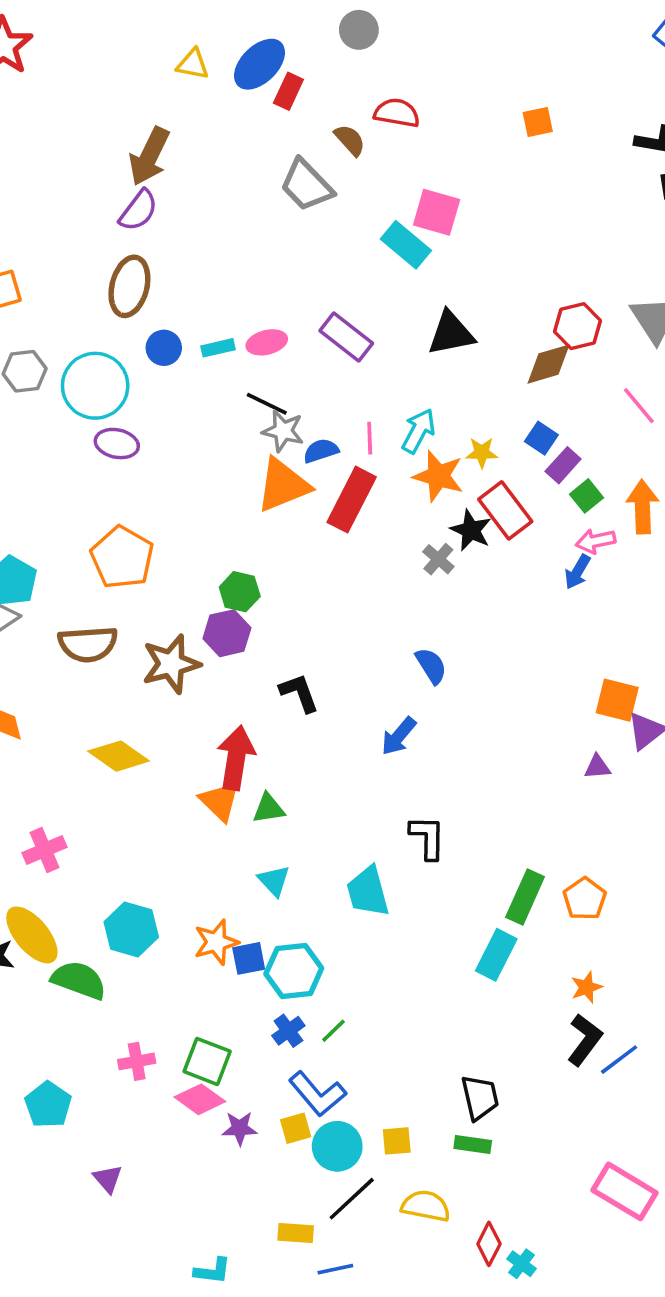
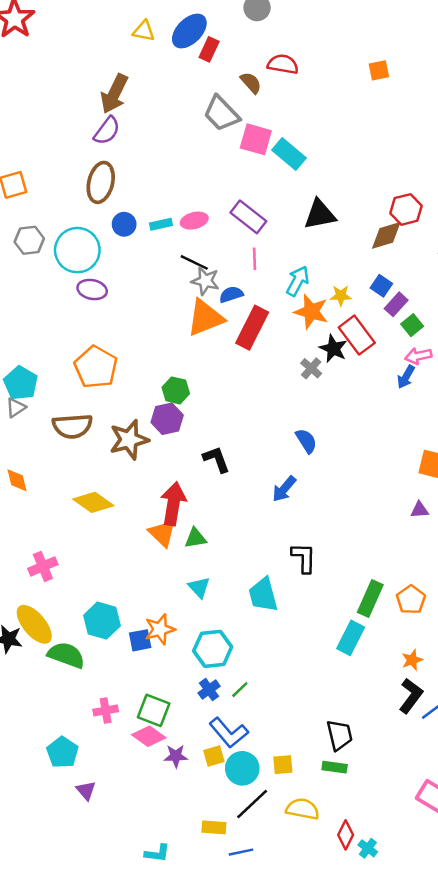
pink square: (437, 212) -> (256, 139), moved
pink line: (370, 438) -> (255, 259), moved
blue square: (249, 958) -> (140, 640), moved
cyan pentagon: (48, 1105) -> (63, 752), moved

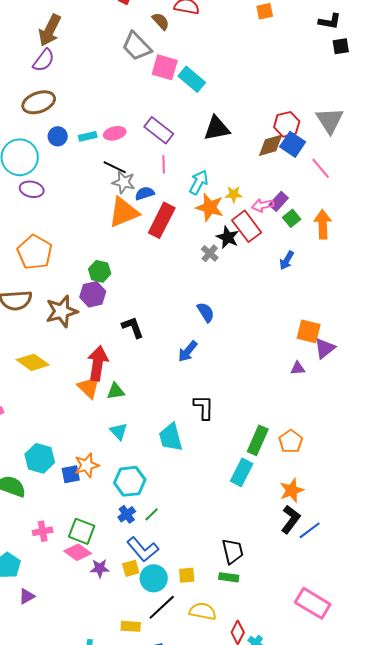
brown ellipse: (101, 182) -> (39, 102), turned 56
blue square: (381, 286) -> (293, 144), moved, size x1.4
pink arrow: (418, 356) -> (263, 205), moved
orange star: (412, 660) -> (292, 490), size x1.4
purple triangle: (86, 790) -> (27, 596), turned 42

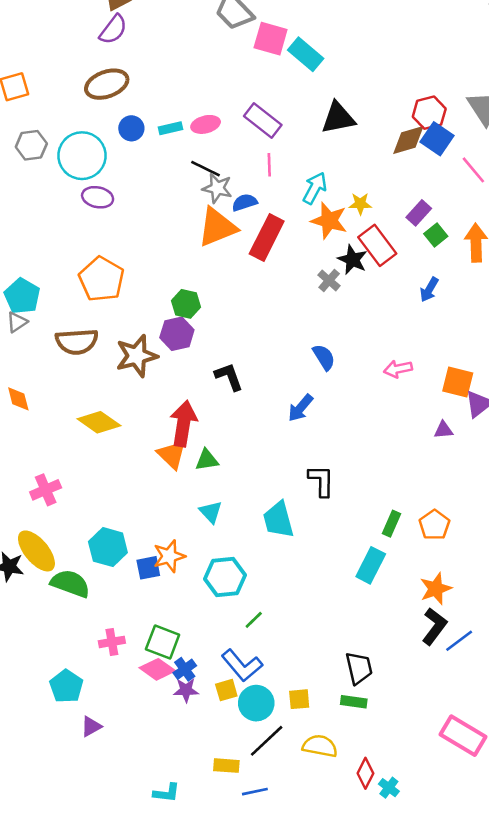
pink arrow: (263, 205) -> (398, 369), moved
green rectangle: (258, 440) -> (391, 524), size x0.7
blue cross: (127, 514) -> (185, 669), moved

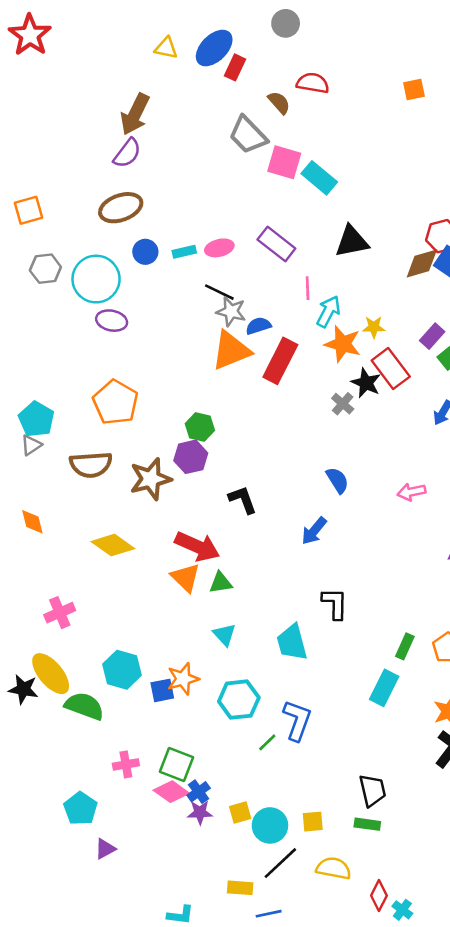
pink line: (269, 165) -> (308, 288), moved
red arrow: (183, 424) -> (197, 546), turned 105
blue L-shape: (242, 665) -> (297, 720), moved, turned -120

